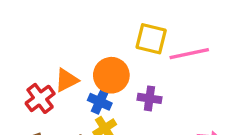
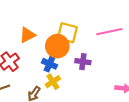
yellow square: (151, 39) -> (67, 33), moved
orange triangle: (67, 80) -> (27, 35), moved

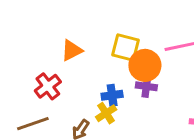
orange circle: (57, 46) -> (145, 65), moved
blue cross: (50, 64) -> (112, 95), moved, turned -32

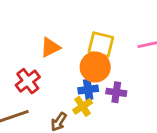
orange circle: (145, 65) -> (95, 67), moved
purple cross: (146, 86) -> (116, 92), moved

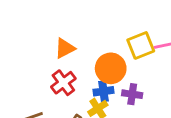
yellow square: (101, 45) -> (141, 45), moved, turned -36
red cross: (28, 81) -> (63, 83), moved

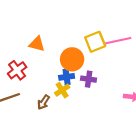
orange triangle: (65, 48) -> (37, 44), turned 42
red cross: (63, 83) -> (17, 70), moved

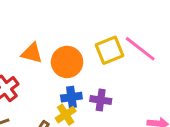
pink line: (118, 41) -> (140, 49), turned 50
orange circle: (72, 59) -> (67, 62), moved

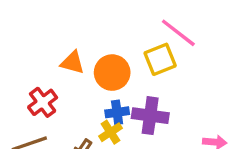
pink line: (140, 49) -> (178, 33), moved
purple cross: (101, 100) -> (150, 116), size x1.5

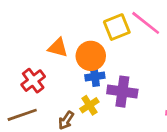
yellow square: (160, 59) -> (117, 27), moved
blue cross: (117, 112) -> (95, 76), moved

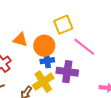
pink line: (146, 23) -> (84, 47), moved
yellow cross: (89, 105) -> (43, 82), size x1.5

